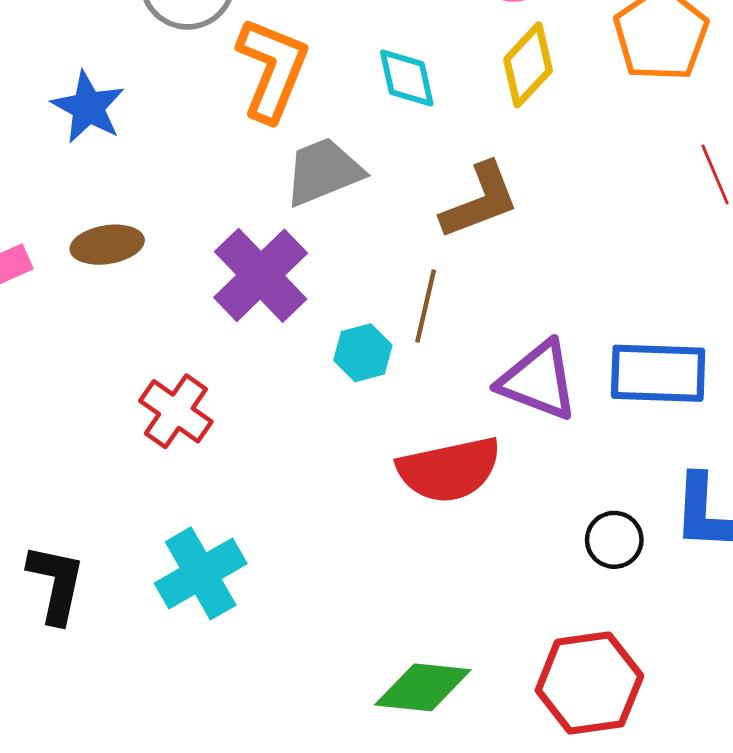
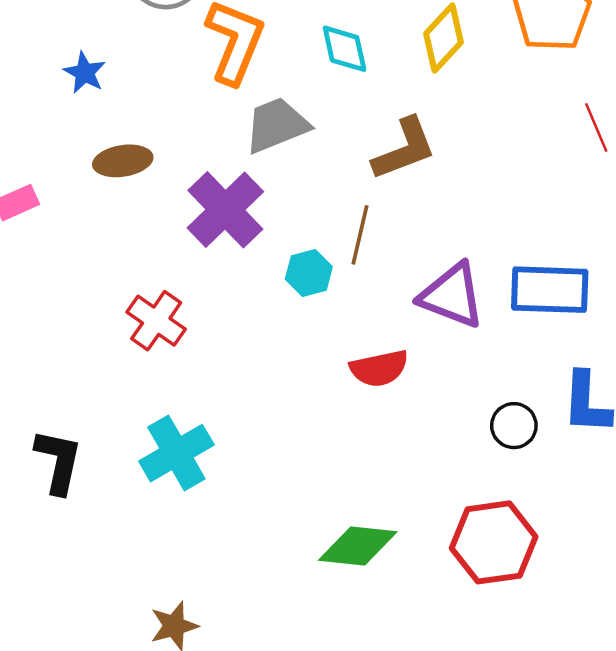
blue star: (88, 107) -> (85, 73), size x0.7
brown ellipse: (107, 245) -> (123, 161), moved
red semicircle: (449, 470) -> (379, 368), size x0.7

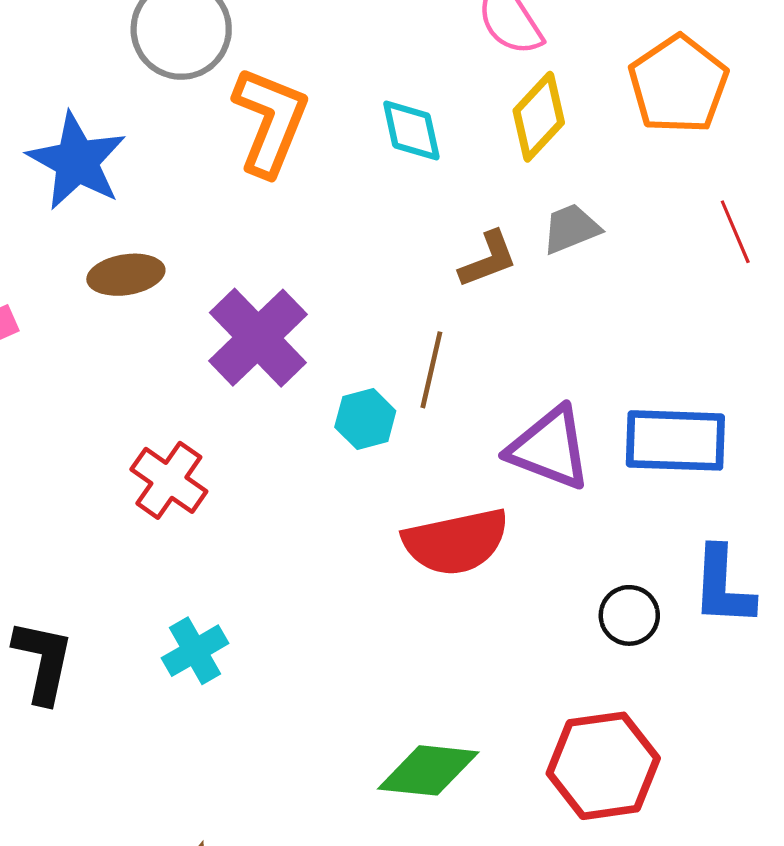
blue star: (85, 73) -> (77, 161), size x1.8
gray trapezoid: (277, 125) -> (571, 229), moved, size x0.7
brown L-shape: (404, 149) -> (488, 259), size x0.7
red semicircle: (379, 368) -> (456, 542), size x1.4
cyan cross: (176, 453) -> (195, 651), size x0.7

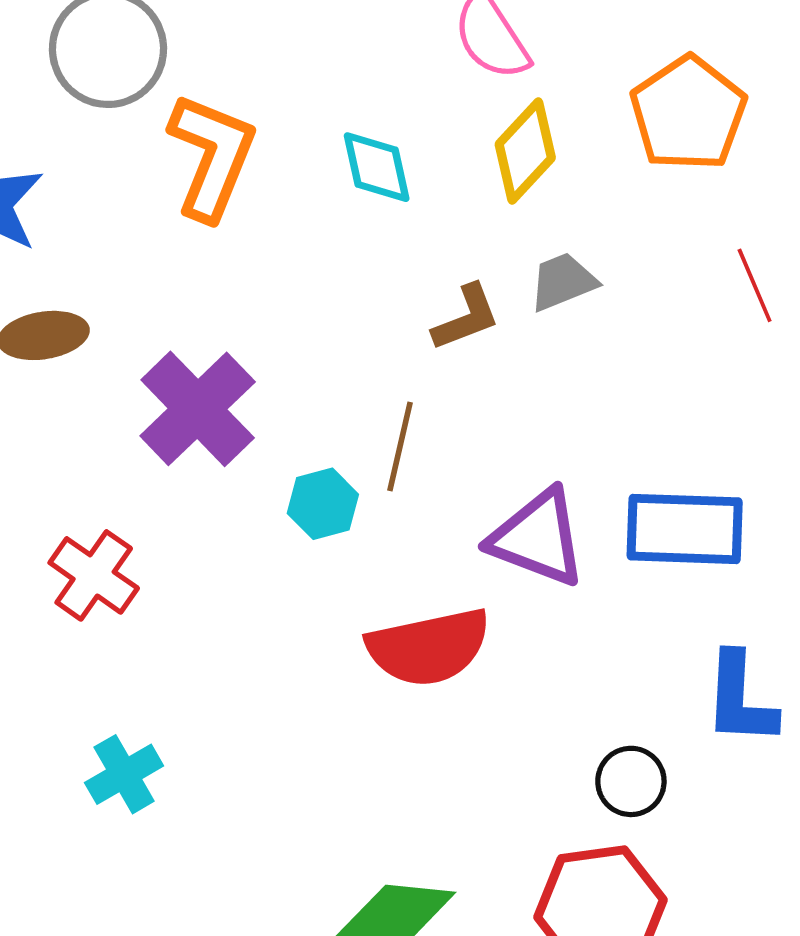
black circle: (629, 615) -> (631, 781), moved

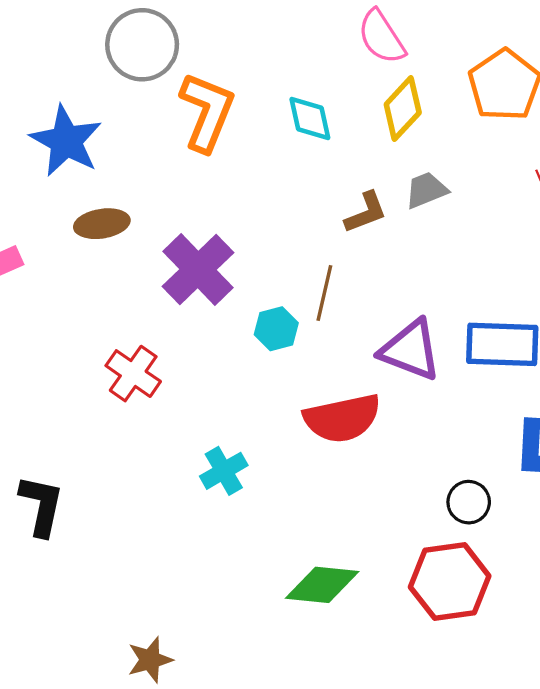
cyan cross: (124, 774) -> (224, 471), moved

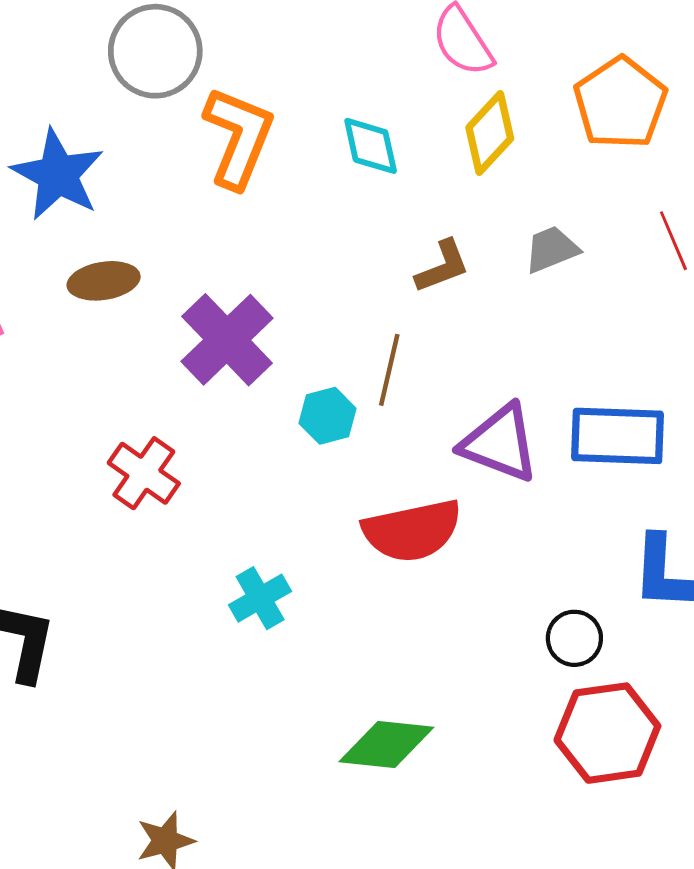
gray trapezoid: (426, 190) -> (551, 249), moved
red hexagon: (450, 582) -> (607, 733), moved

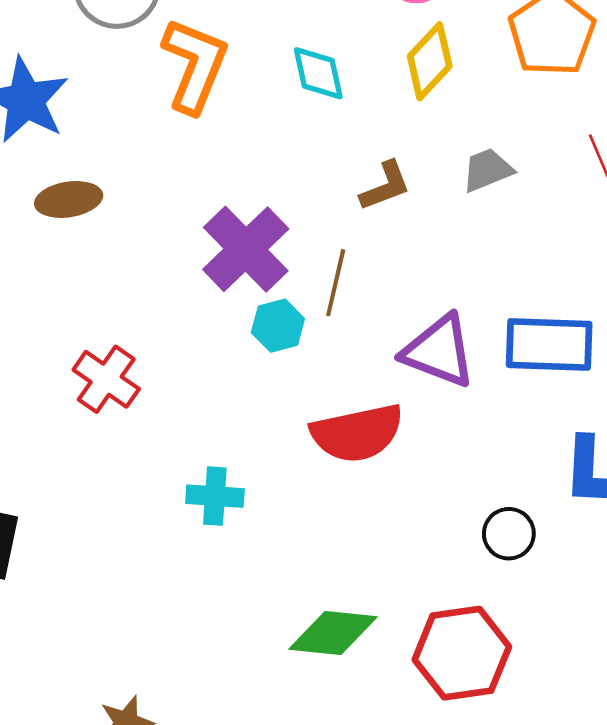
purple cross: (227, 340) -> (246, 249), moved
cyan cross: (260, 598) -> (215, 496), turned 34
red hexagon: (607, 733) -> (462, 653), moved

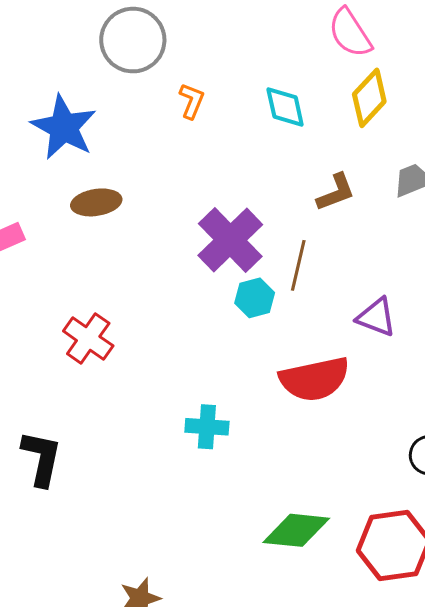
orange L-shape: (195, 65) -> (192, 101), size x0.5
purple triangle: (439, 351) -> (376, 317), size x0.7
red cross: (106, 379) -> (88, 338), moved

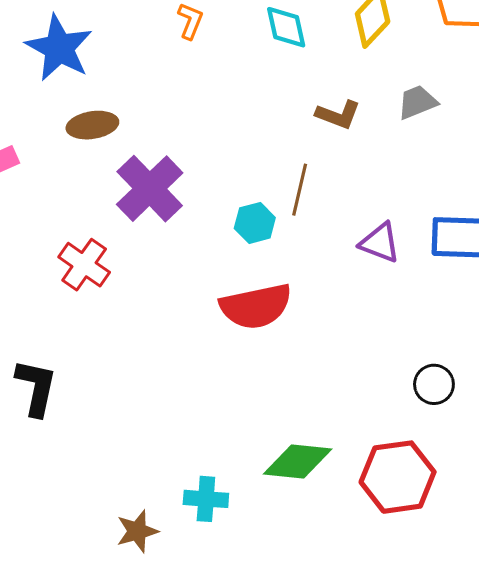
brown L-shape: (336, 192) -> (338, 115), turned 42
purple cross: (230, 240) -> (150, 189), moved
red semicircle: (315, 379) -> (256, 306), moved
cyan cross: (207, 427) -> (206, 499), moved

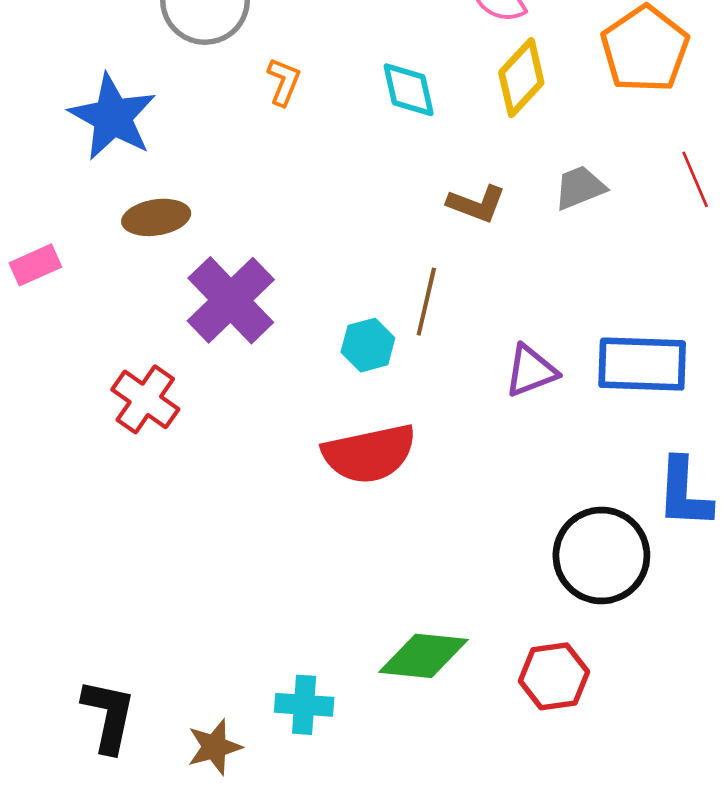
purple triangle: (380, 243) -> (531, 371), turned -42
black circle: (434, 384) -> (601, 555), size x1.8
black L-shape: (36, 387) -> (109, 716), moved
red hexagon: (398, 477) -> (554, 676), size x0.7

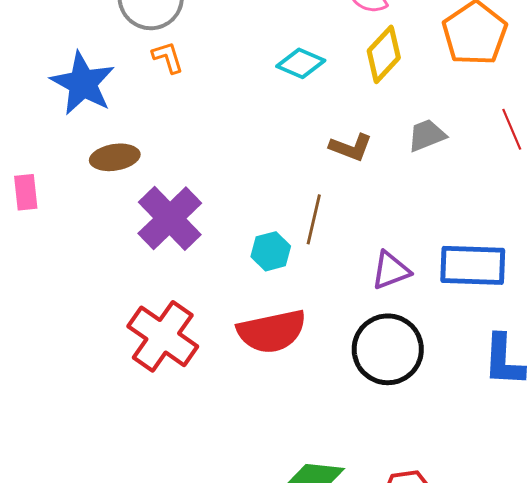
orange L-shape: (284, 82) -> (168, 57), moved, turned -39
cyan diamond: (409, 90) -> (301, 63), turned -54
pink rectangle: (35, 265) -> (26, 192), turned -72
red cross: (145, 399) -> (163, 336), moved, size x1.4
black circle: (601, 555) -> (388, 349), moved

